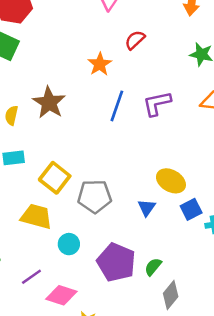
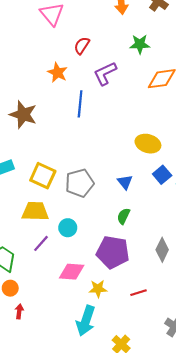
purple L-shape: (157, 103) -> (105, 73), moved
yellow ellipse: (171, 181) -> (148, 144), moved
purple pentagon: (116, 262) -> (113, 252), moved
green semicircle: (153, 267) -> (123, 216), moved
purple line: (31, 277) -> (41, 243), moved

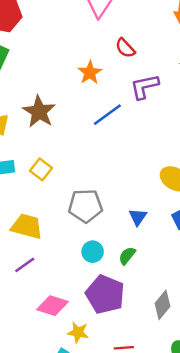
red semicircle: (82, 45) -> (125, 48), turned -90
blue line: (80, 104) -> (107, 115), turned 35
yellow square: (43, 176) -> (41, 169), moved, size x0.7
cyan circle: (68, 228) -> (93, 252), moved

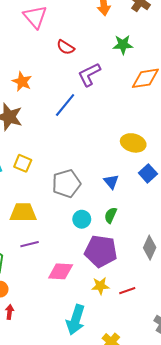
orange star: (90, 73) -> (22, 82), moved
purple line: (25, 265) -> (30, 244), turned 36
yellow star: (78, 332) -> (100, 286), moved

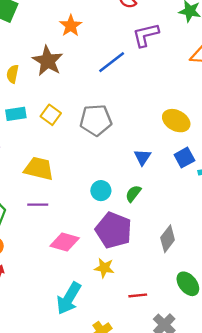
gray pentagon: (66, 184) -> (96, 120), moved
red line: (127, 291) -> (138, 295), moved

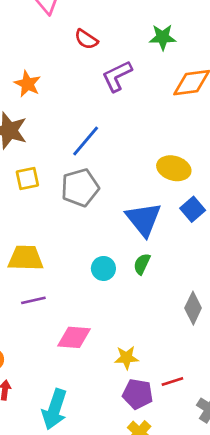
blue line: (112, 62) -> (86, 141), moved
yellow square: (51, 115) -> (27, 179), moved, turned -36
blue triangle: (142, 157) -> (144, 219), size x1.8
purple pentagon: (114, 230) -> (138, 394), moved, size x0.7
cyan arrow: (69, 298) -> (55, 409), moved

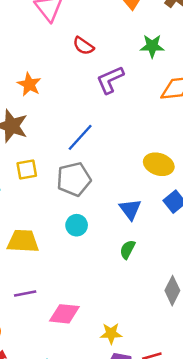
blue triangle: (144, 219) -> (130, 209), size x0.7
cyan circle: (103, 268) -> (77, 225), moved
purple line: (33, 300) -> (25, 293), moved

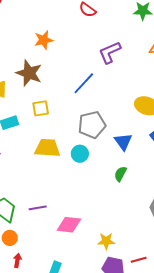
purple L-shape: (110, 80) -> (110, 52), moved
orange star: (29, 84) -> (44, 40), turned 30
gray pentagon: (74, 179) -> (92, 125), moved
yellow trapezoid: (23, 241) -> (47, 148), moved

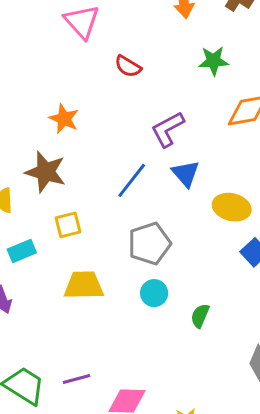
orange star: (44, 40) -> (64, 119), turned -30
blue triangle: (123, 142) -> (186, 174), moved
cyan circle: (80, 154) -> (154, 293), moved

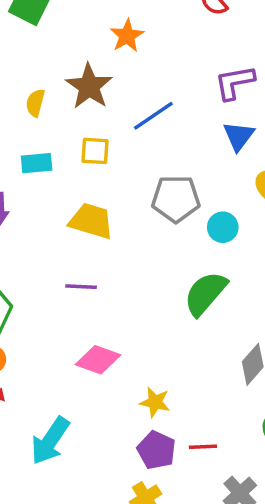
blue line: (132, 180) -> (153, 116), moved
cyan circle: (154, 293) -> (223, 227), moved
green semicircle: (200, 316) -> (205, 293), size x1.8
purple line: (76, 379) -> (81, 287), moved

